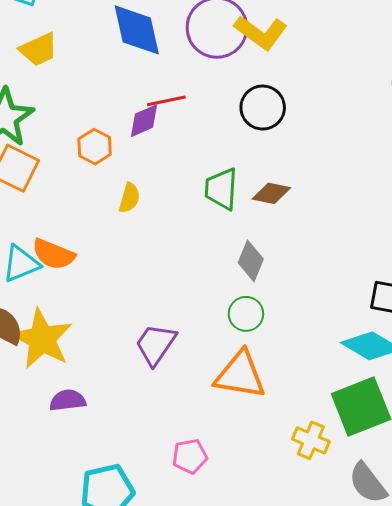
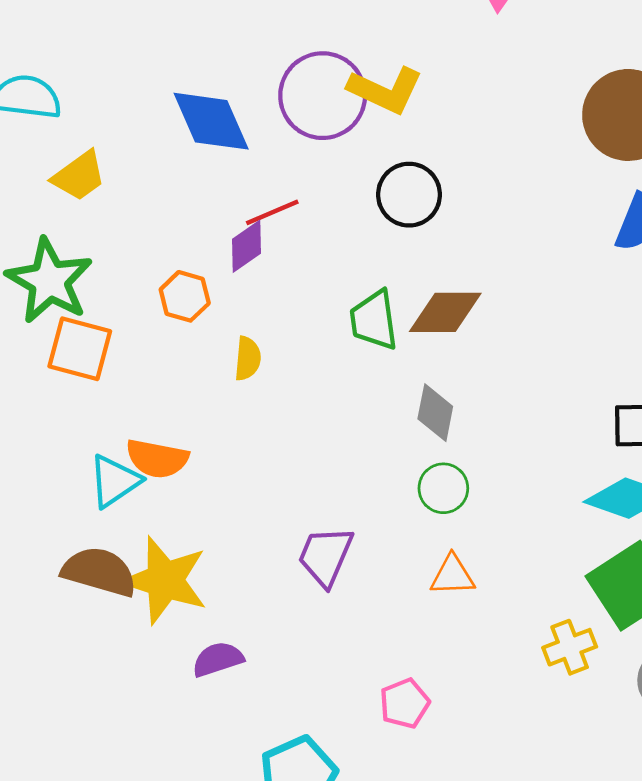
brown diamond: (271, 193) -> (445, 312), size x1.4
orange triangle: (240, 375) -> (452, 575), size x0.6
yellow cross: (311, 440) -> (570, 647), turned -33

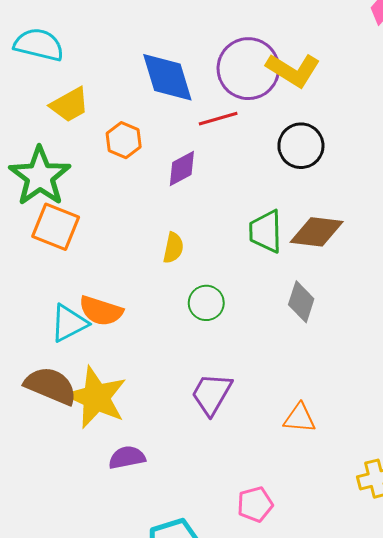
red line: (272, 212) -> (218, 119), moved
orange hexagon: (185, 296) -> (124, 140), moved
green circle: (443, 488) -> (206, 303), moved

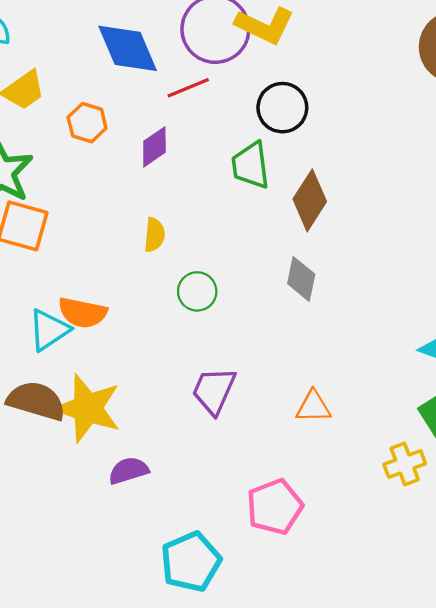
green trapezoid: (266, 231) -> (251, 165), moved
brown diamond: (317, 232) -> (310, 200), turned -58
pink pentagon: (255, 504) -> (275, 507), size x1.4

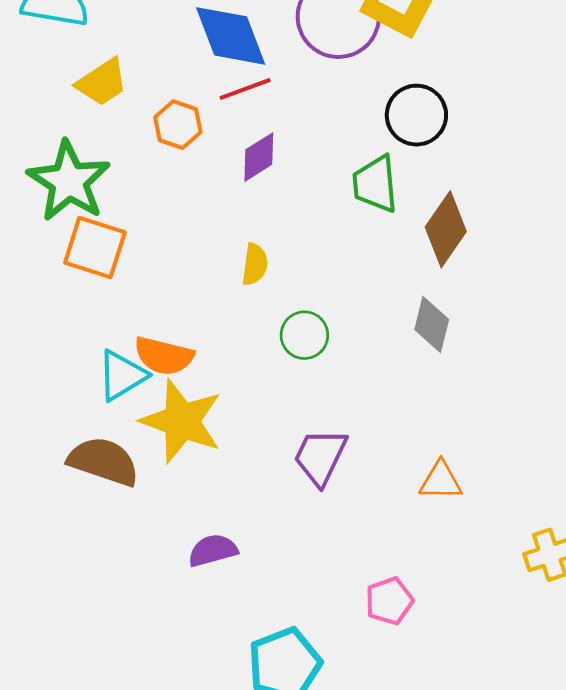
red line: (188, 88) -> (245, 89), moved
yellow star: (88, 408) -> (182, 421), moved
pink pentagon: (275, 507) -> (389, 601), size x0.7

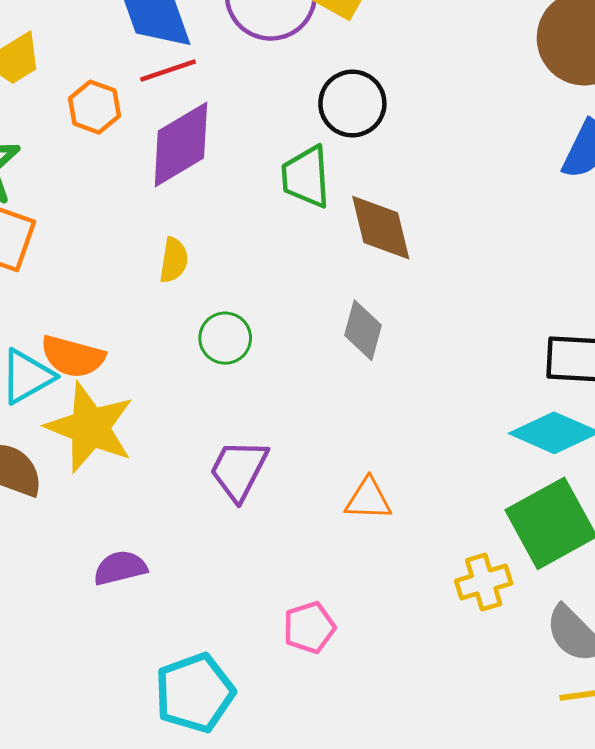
purple diamond: (259, 157) -> (181, 144), size x1.6
brown diamond: (446, 229) -> (381, 228), turned -50

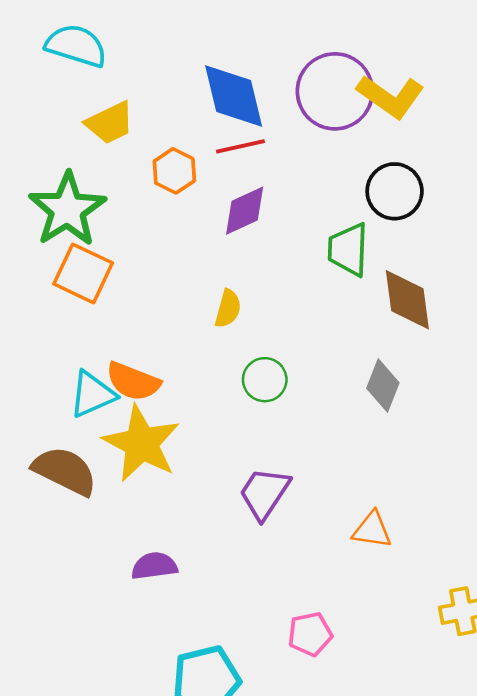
purple diamond: (181, 144) -> (245, 211), size x0.7

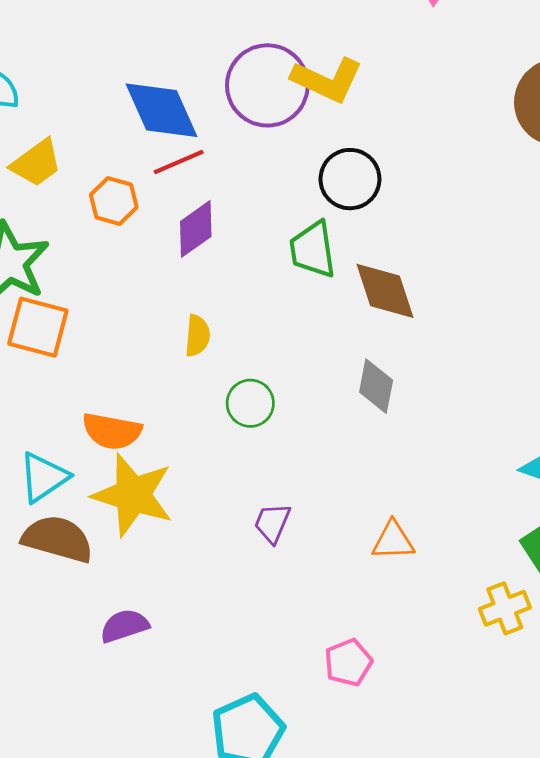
cyan triangle: (92, 394) -> (44, 477), moved
purple trapezoid: (264, 493) -> (272, 523), size x0.7
purple semicircle: (154, 566) -> (124, 626), moved

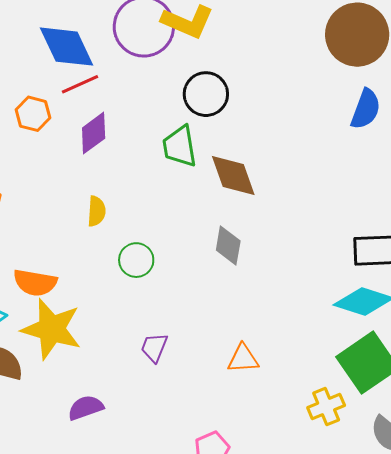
purple semicircle: (124, 626) -> (86, 408), moved

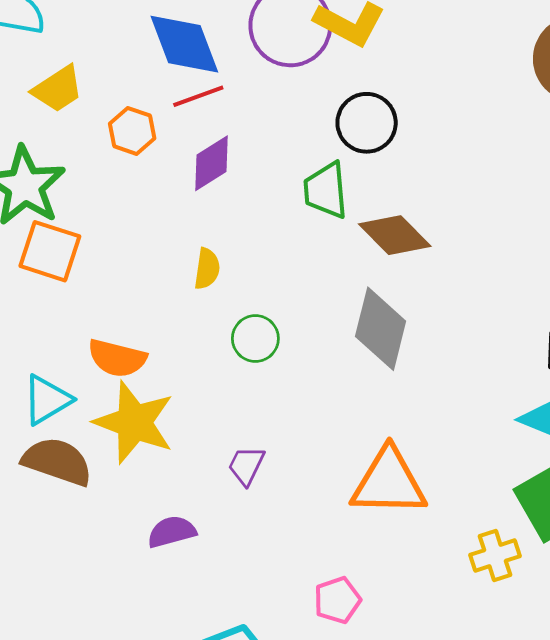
brown diamond: (233, 176) -> (395, 235), turned -30
gray diamond: (228, 246) -> (381, 329), size x1.5
purple trapezoid: (154, 348) -> (246, 466), moved
orange triangle: (243, 359) -> (389, 482), size x1.8

